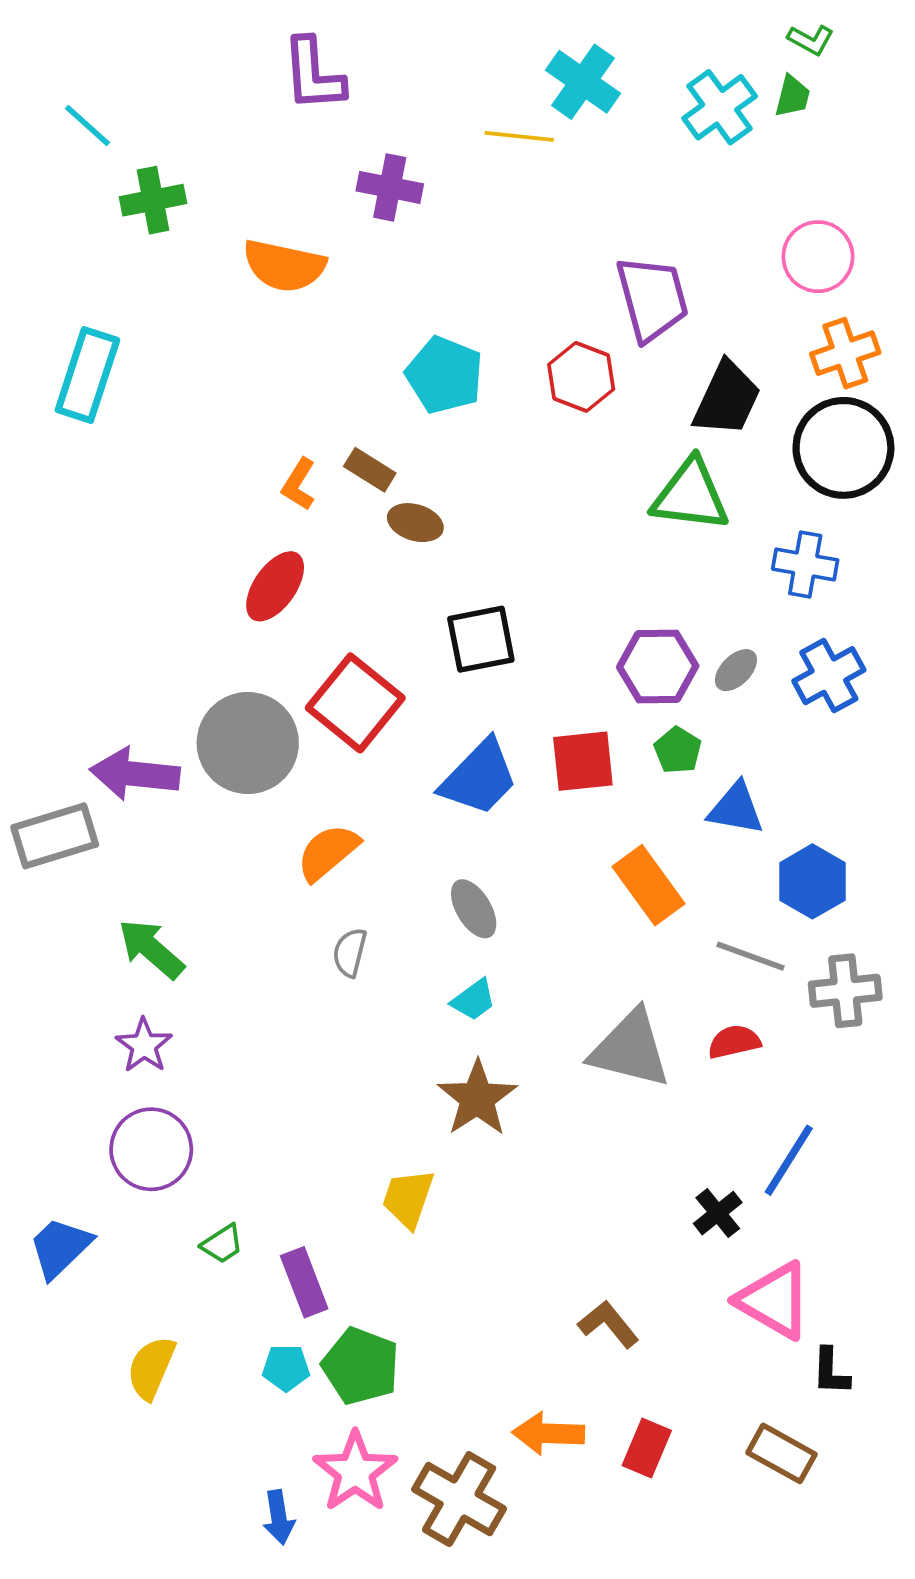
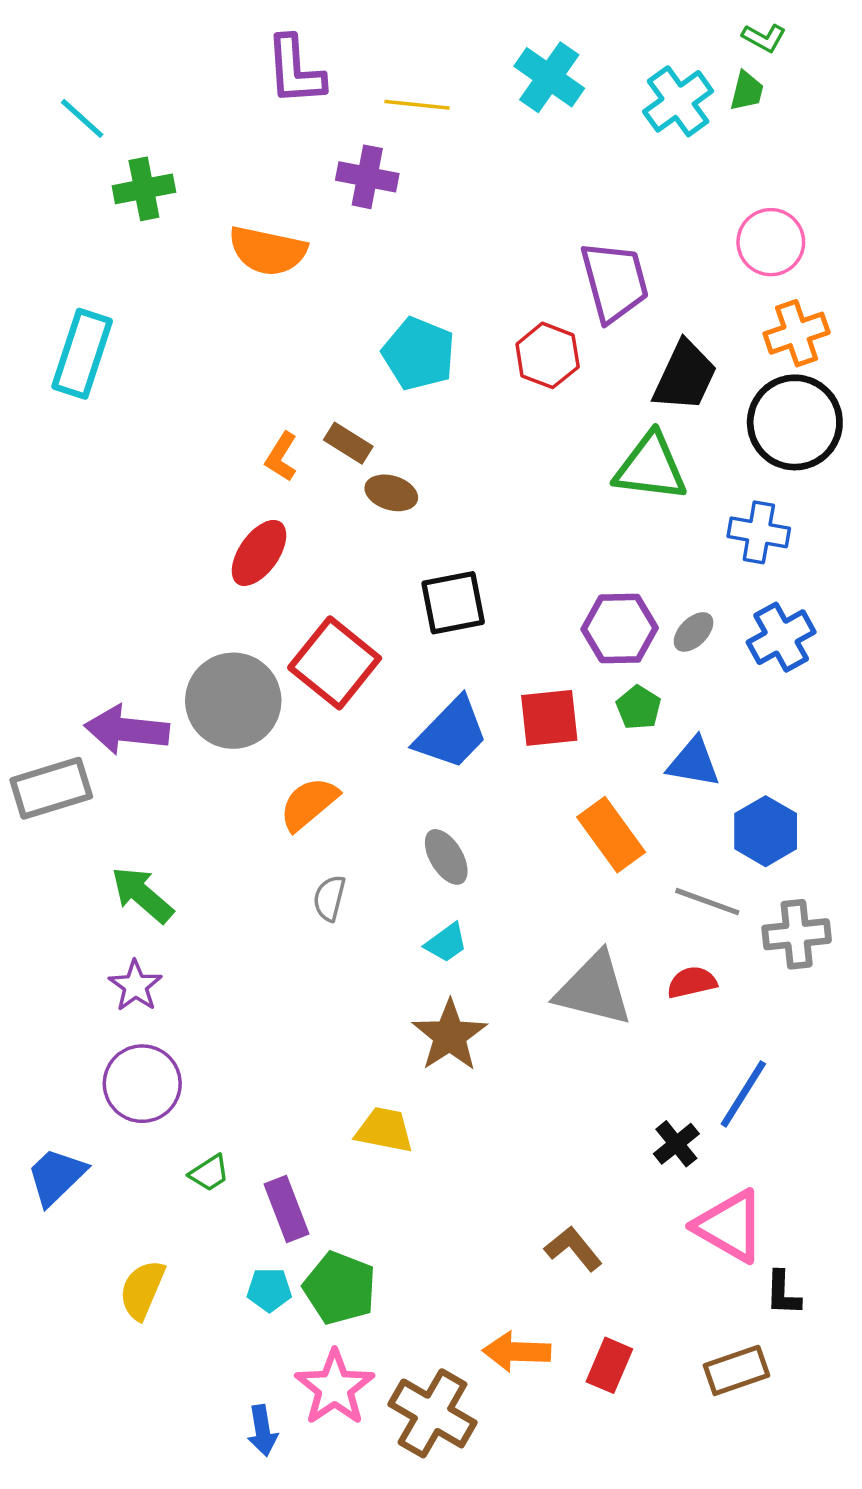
yellow line: (519, 136) -> (417, 105), moved
yellow trapezoid: (408, 1198) -> (384, 1130), turned 82
brown rectangle: (782, 1453) -> (736, 1370), turned -48

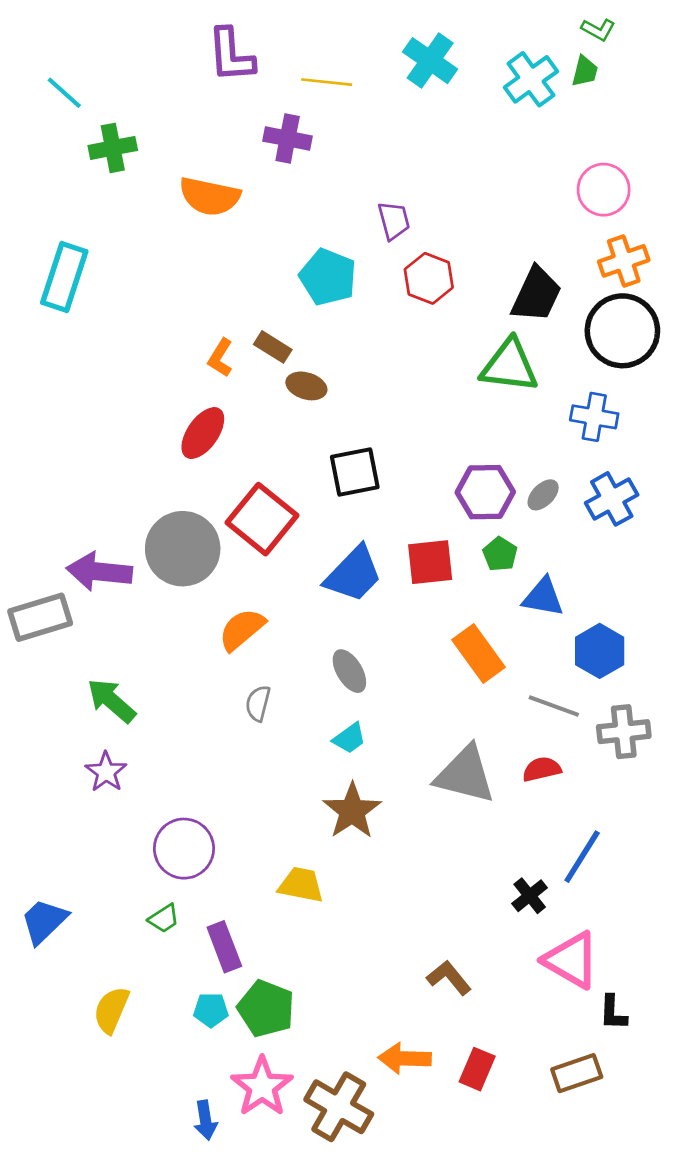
purple trapezoid: (615, 282) -> (394, 221), moved, size x0.6
purple circle: (142, 1084) -> (184, 849), moved

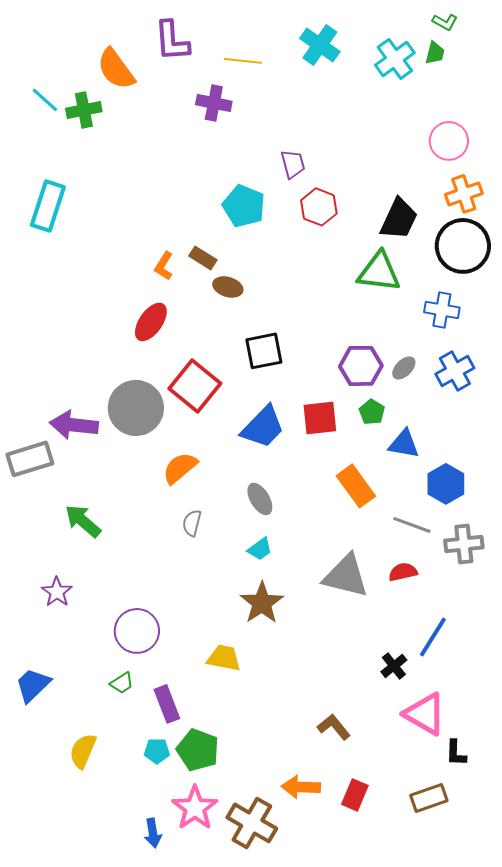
cyan line: (64, 93) -> (45, 100), moved
orange semicircle: (210, 196) -> (116, 69), moved, turned 42
purple star: (106, 772) -> (57, 592), moved

